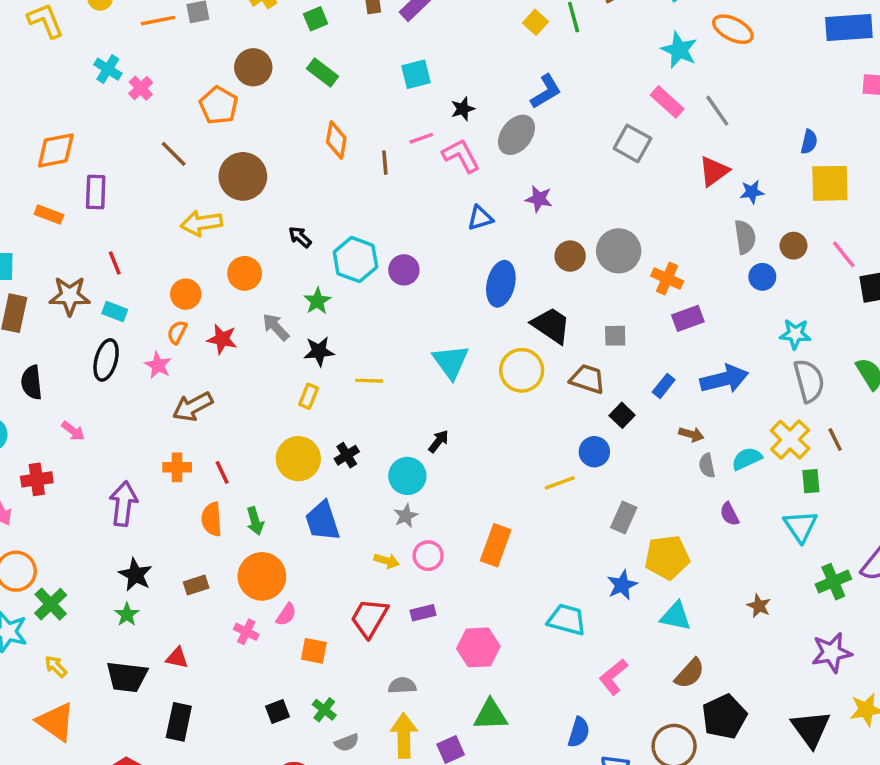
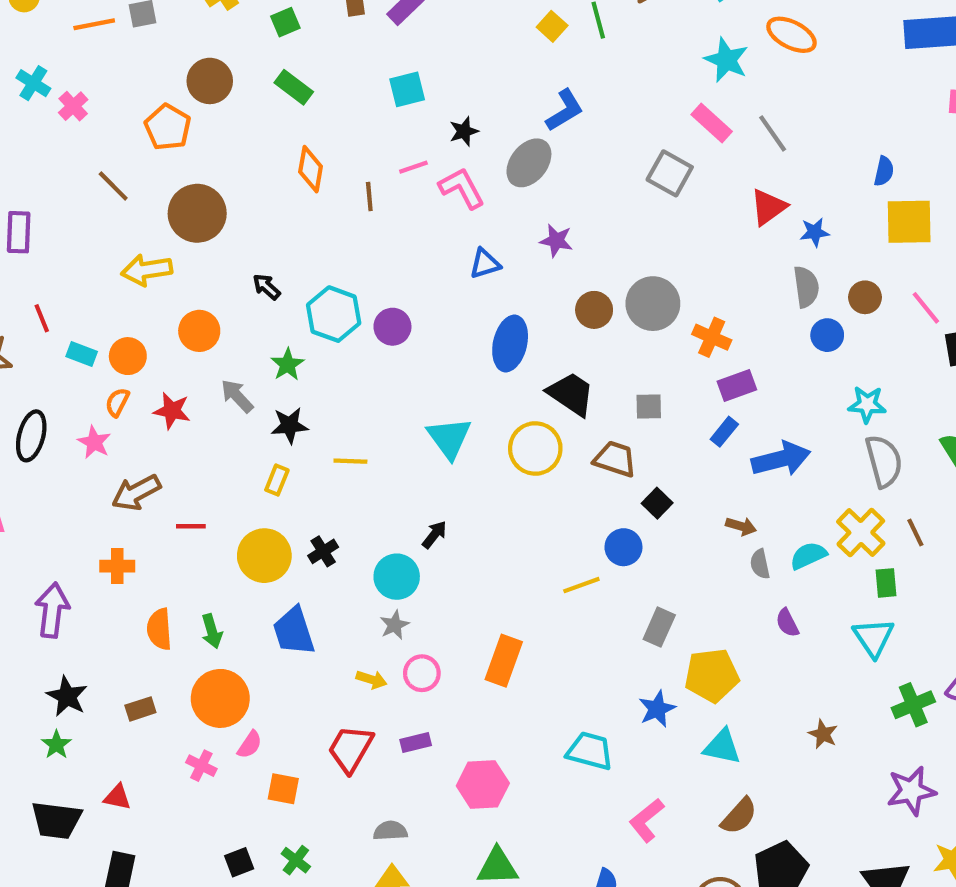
cyan rectangle: (115, 311) -> (82, 354), moved
blue rectangle: (664, 386) -> (724, 432), moved
red line: (222, 472) -> (191, 526), moved, turned -65

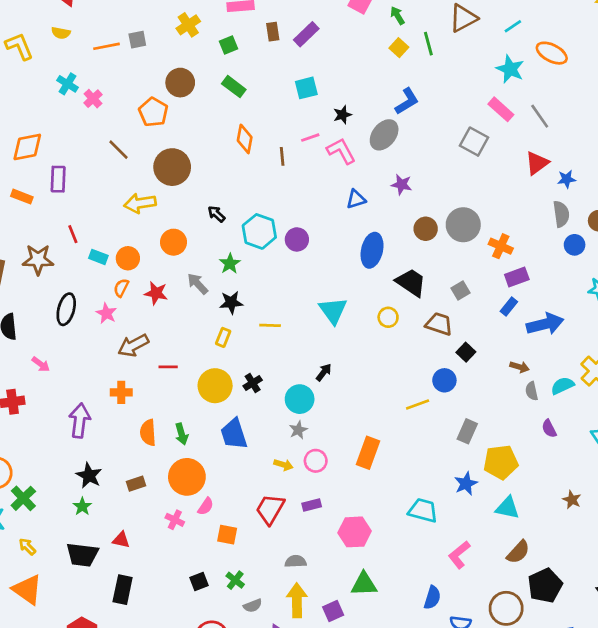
gray square: (649, 406) -> (461, 290), turned -30
yellow circle: (535, 448) -> (388, 317), size x0.6

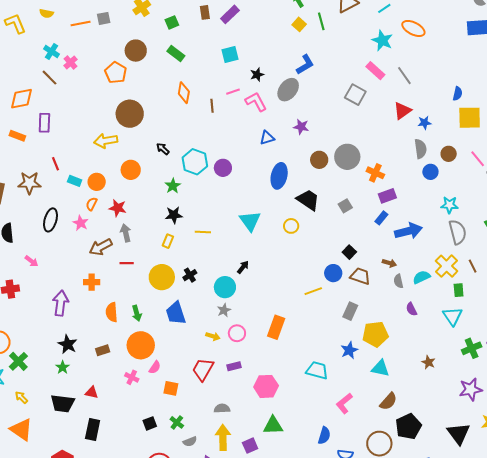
brown line: (119, 150) -> (49, 78), moved
gray arrow: (198, 284) -> (126, 233), moved, turned 30
brown trapezoid: (439, 324) -> (360, 276), moved

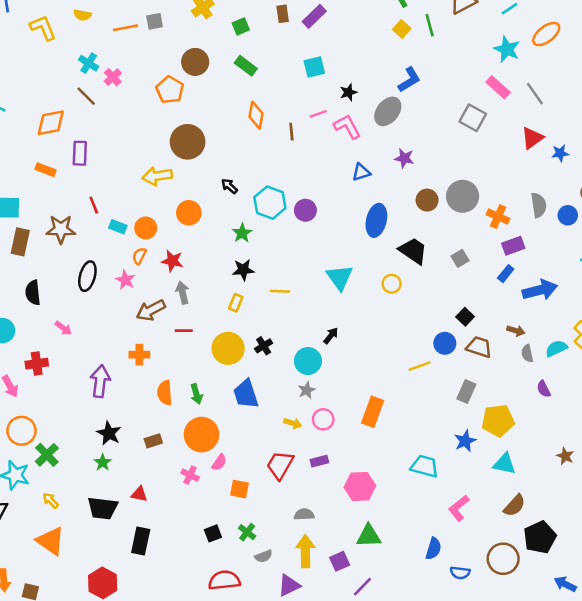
orange ellipse: (413, 28) -> (546, 34), turned -65
gray semicircle: (420, 149) -> (539, 205), moved

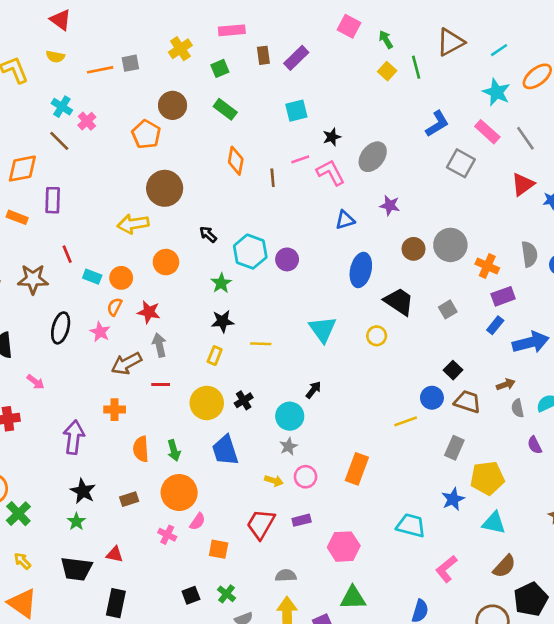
blue L-shape: (409, 80) -> (437, 124), moved
brown arrow: (516, 331) -> (506, 385), turned -36

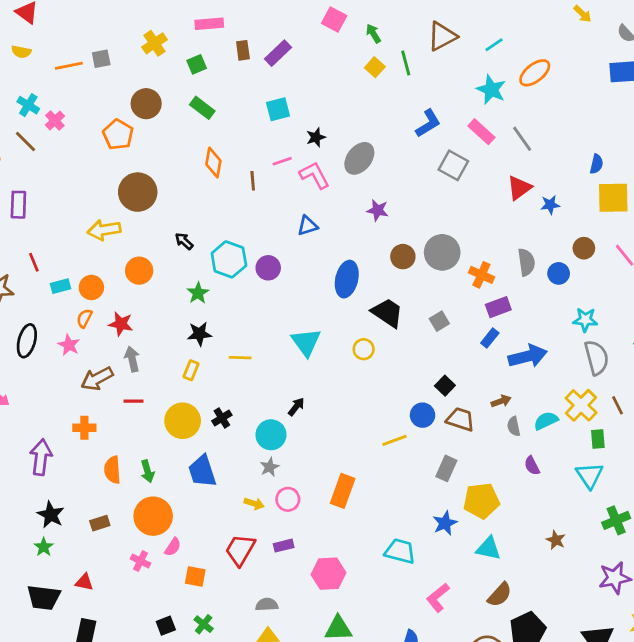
blue triangle: (345, 220) -> (307, 226), moved
cyan rectangle: (92, 277) -> (61, 286), turned -36

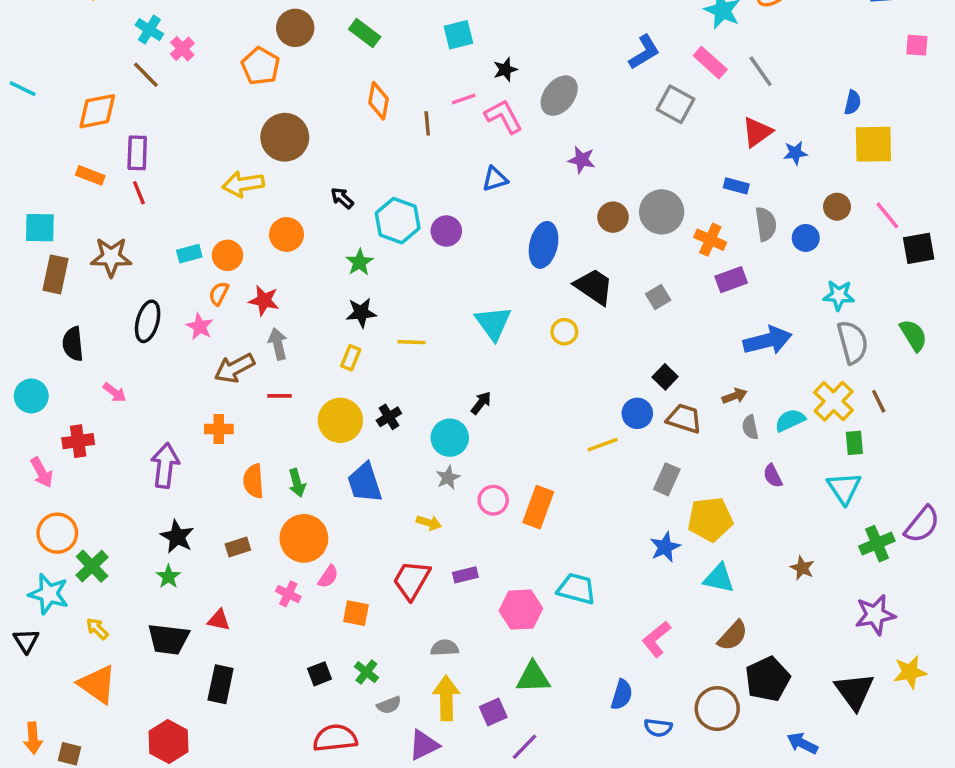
red line: (34, 262) -> (139, 193), moved
blue rectangle: (490, 338) -> (736, 186), moved, turned 66
pink circle: (288, 499) -> (493, 500), moved
cyan trapezoid: (400, 551) -> (577, 589), moved

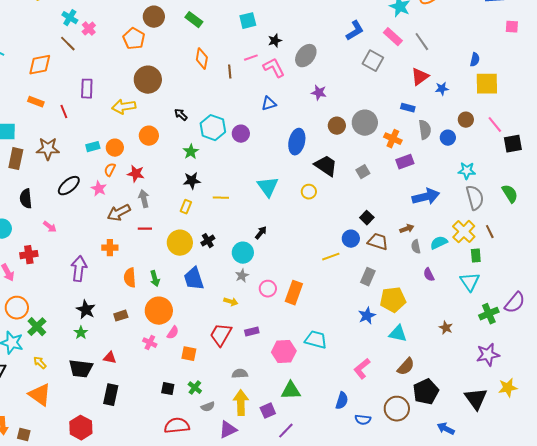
purple rectangle: (137, 153) -> (87, 89), moved
black ellipse: (148, 321) -> (69, 186), turned 35
black square: (320, 674) -> (168, 389), turned 32

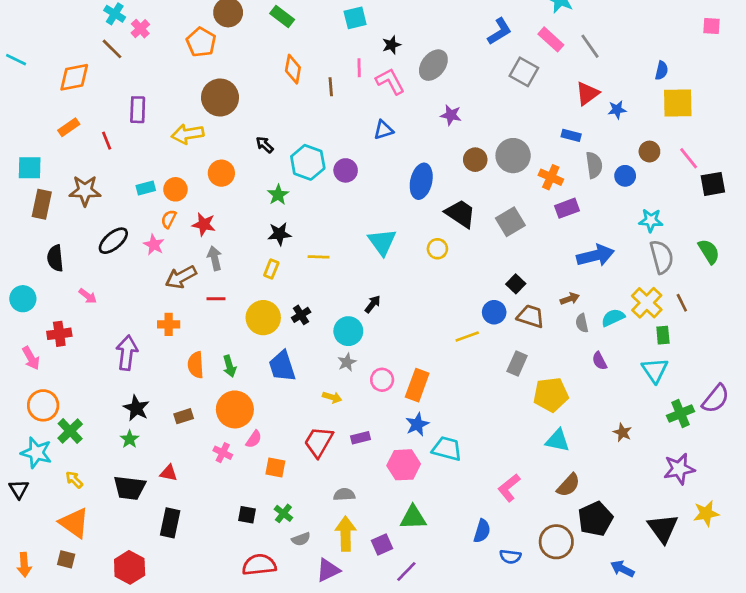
pink line: (251, 58) -> (359, 68), turned -72
orange rectangle: (36, 102) -> (69, 127), turned -56
gray square: (363, 172) -> (510, 222), size x1.5
blue star: (367, 316) -> (417, 424), moved
brown square: (24, 435) -> (66, 559), moved

